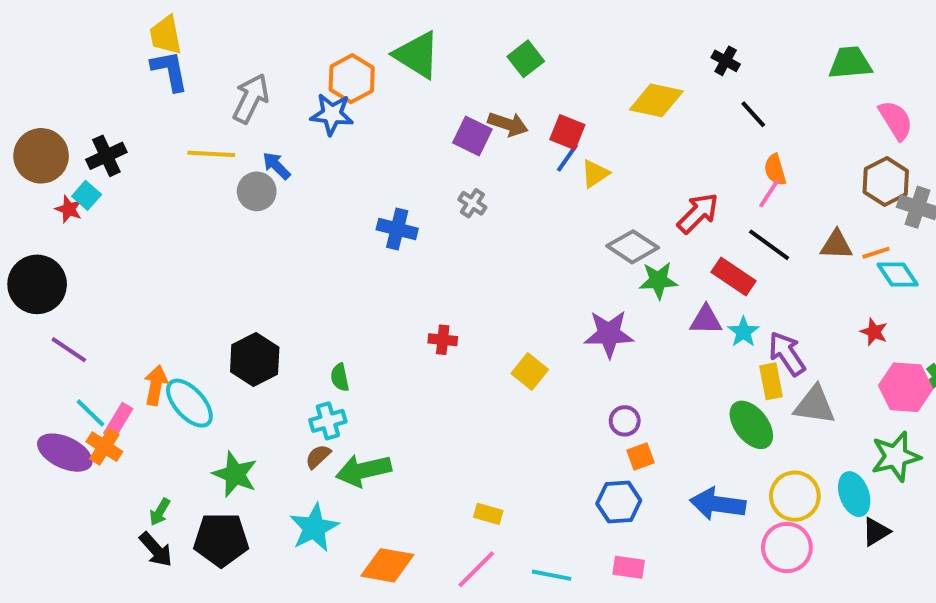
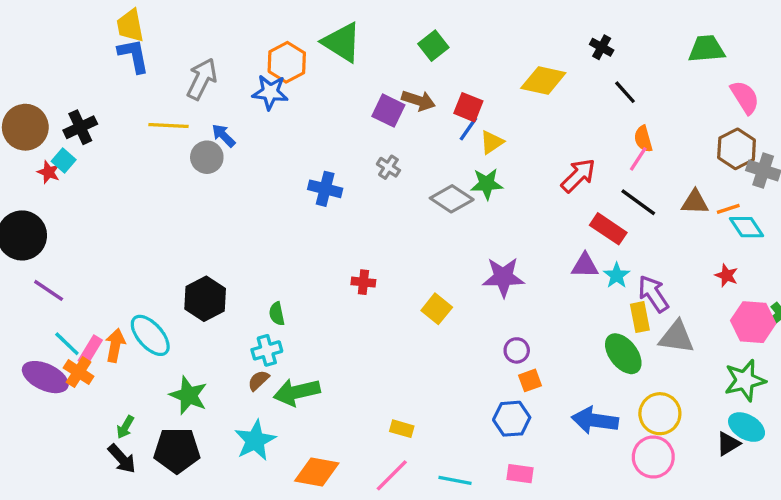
gray diamond: (633, 247) -> (452, 199), moved
green star: (658, 280) -> (487, 184), moved
orange arrow: (156, 385) -> (115, 345), moved
cyan ellipse: (854, 494) -> (747, 427), moved, turned -40

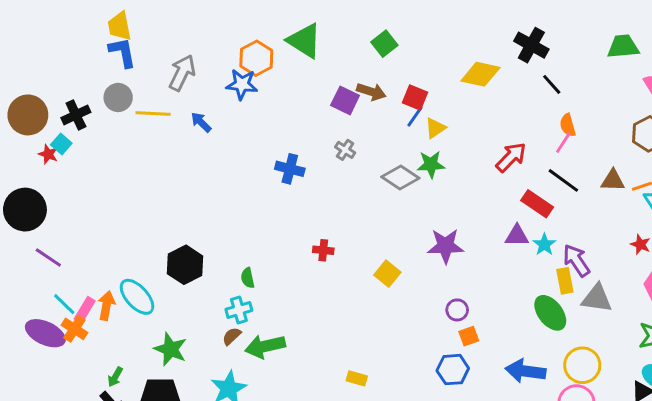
black cross: (602, 47) -> (531, 45), size x1.6
gray circle: (207, 157) -> (118, 97), moved

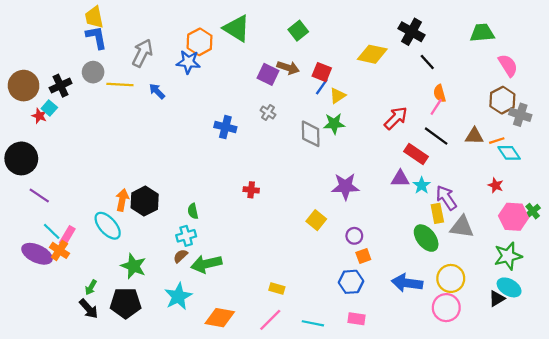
gray diamond: (400, 178) -> (311, 134), turned 56
yellow square: (387, 274) -> (316, 220), moved
orange arrow: (106, 306) -> (122, 200), moved

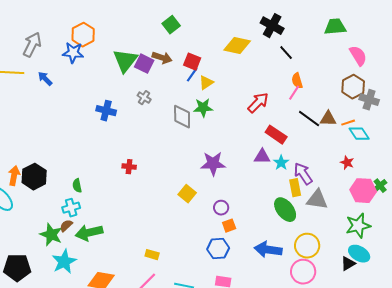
green triangle: (237, 28) -> (125, 61), moved, turned 36
black line: (436, 136) -> (309, 119), moved
green star: (133, 266) -> (51, 235), moved

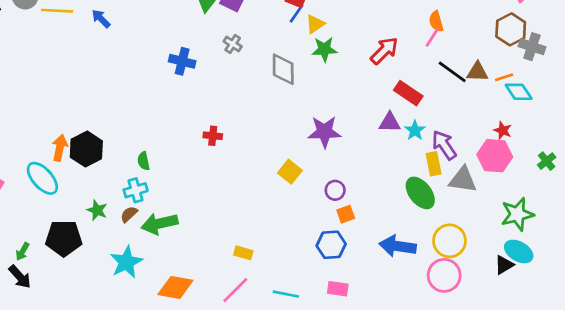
green star: (203, 108) -> (324, 49), moved
pink hexagon: (363, 191) -> (495, 156), moved
green star: (51, 235) -> (97, 210), moved, size x0.7
black pentagon: (17, 268) -> (64, 238), moved

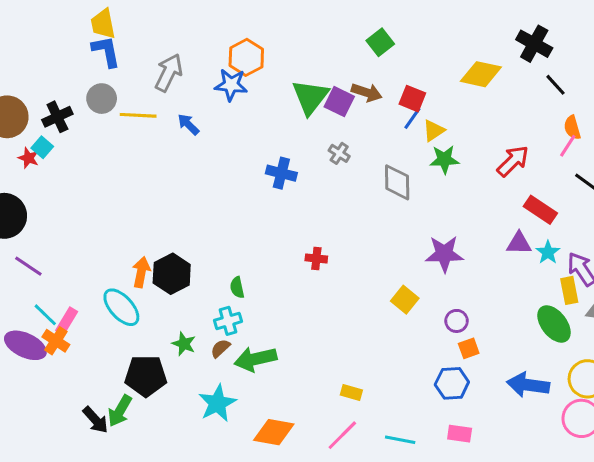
green arrow: (22, 251) -> (120, 411), moved, size x1.5

